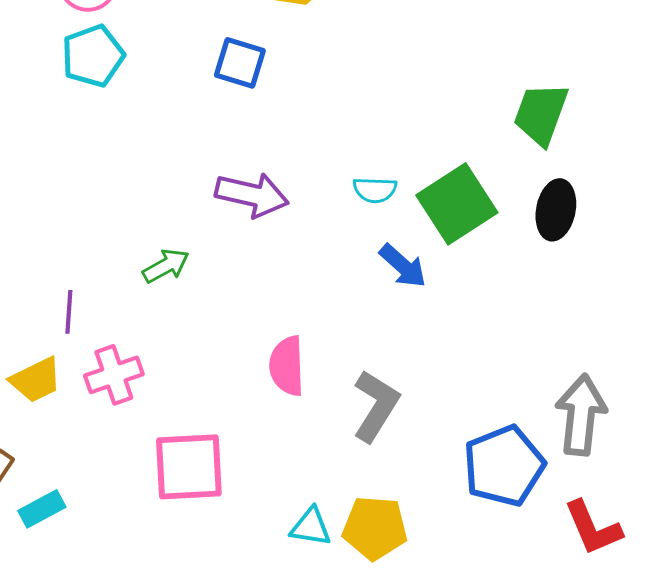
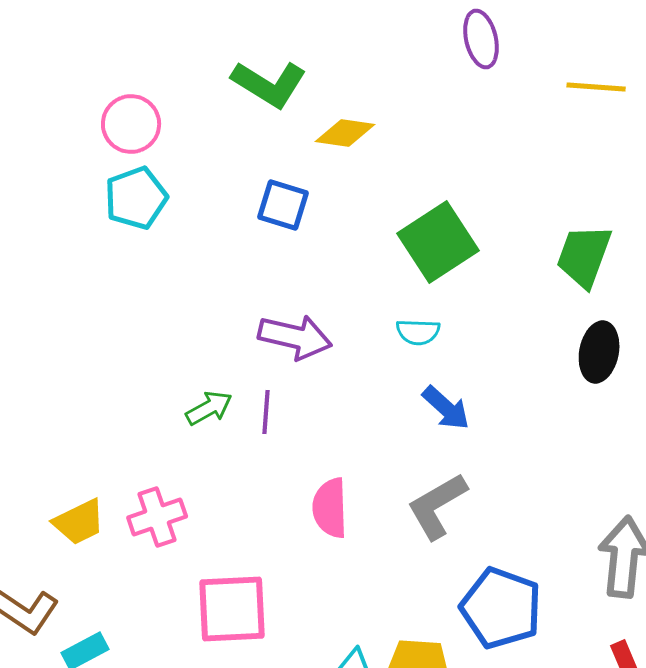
green square: (457, 204) -> (438, 242), moved
purple line: (69, 312) -> (266, 412), moved
gray L-shape: (376, 406) -> (437, 506), moved, turned -152
blue pentagon: (504, 466) -> (501, 608), moved, turned -30

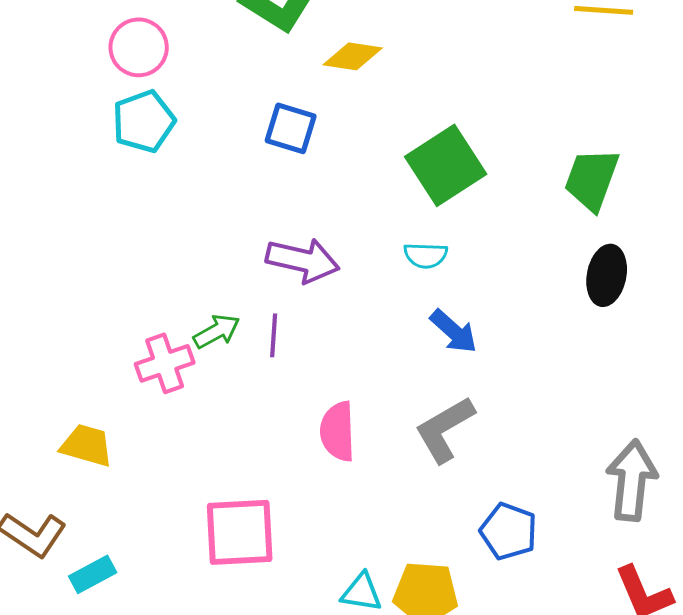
pink cross: (157, 517) -> (165, 363), moved
yellow trapezoid: (79, 522) -> (87, 445), turned -138
blue pentagon: (501, 608) -> (509, 531), size x0.7

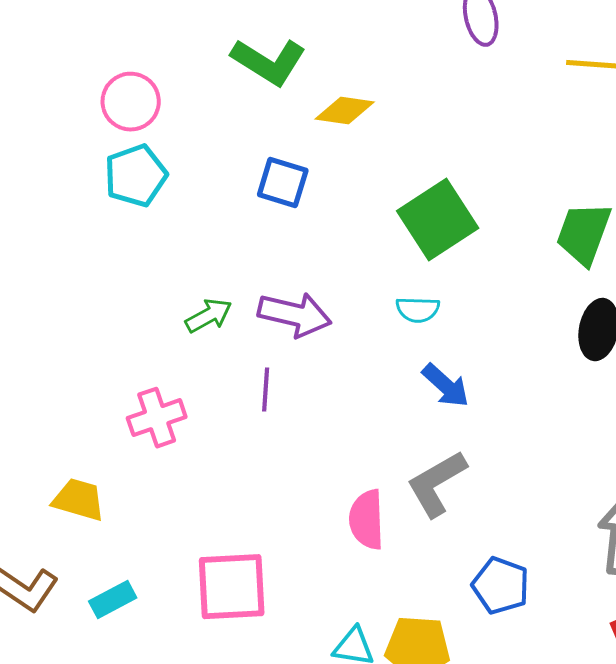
green arrow: (217, 331) -> (209, 316), moved
pink semicircle: (338, 431) -> (367, 520), moved
cyan rectangle: (93, 574) -> (113, 600), moved

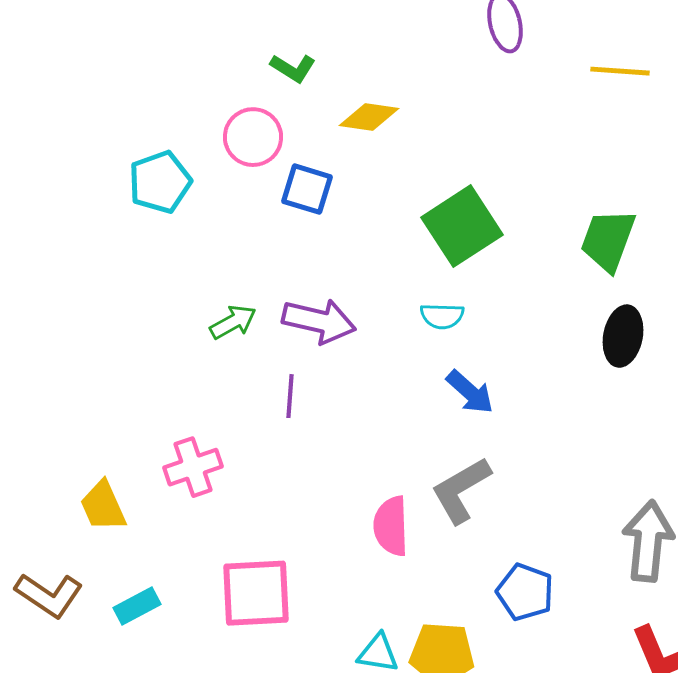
green L-shape: (269, 62) -> (293, 68), size x0.6
pink circle: (131, 102) -> (253, 137), moved
pink cross: (157, 418) -> (193, 467), moved
yellow trapezoid: (79, 500) -> (103, 506), turned -130

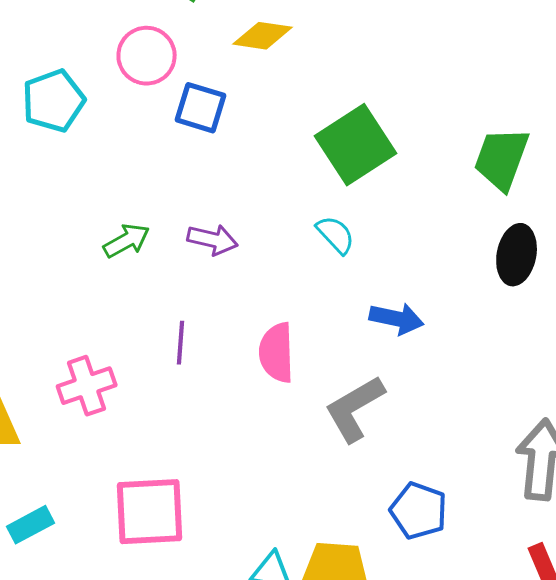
cyan semicircle: (442, 316) -> (336, 235), turned -135
purple arrow: (319, 321) -> (213, 240), size x0.7
blue arrow: (470, 392) -> (397, 319), moved, turned -30
purple line: (290, 396) -> (181, 343), moved
pink semicircle: (391, 526) -> (277, 353), moved

